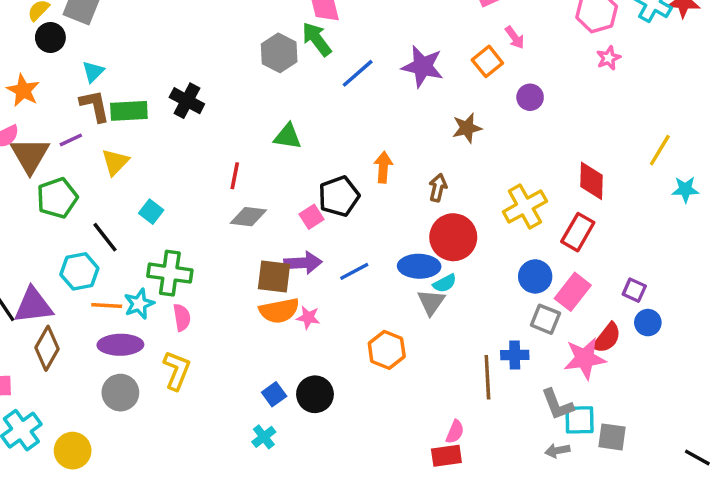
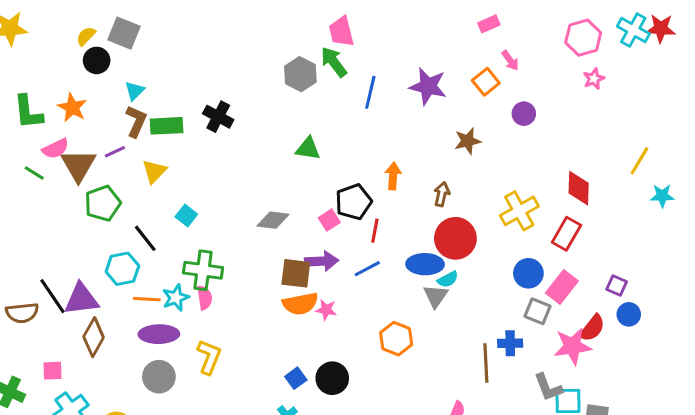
blue line: (358, 73) -> (370, 92), turned -36
brown L-shape: (95, 106) -> (136, 121), turned 36
red line: (235, 176) -> (375, 231), moved
pink semicircle: (182, 317) -> (205, 298), moved

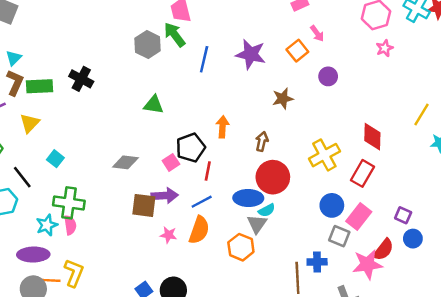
orange line: (147, 299) -> (49, 280), moved
orange semicircle: (300, 304) -> (199, 230), moved, turned -60
orange hexagon: (396, 339) -> (241, 247), moved

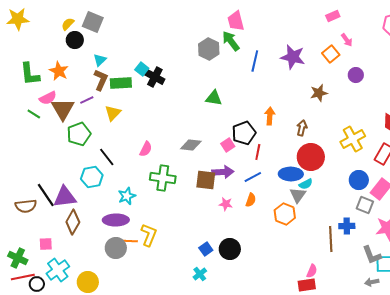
cyan square: (55, 159) -> (142, 69), moved
green cross: (69, 203) -> (163, 178), moved
pink semicircle: (70, 225) -> (146, 149), moved, turned 35
orange semicircle: (199, 230) -> (251, 200), size x0.6

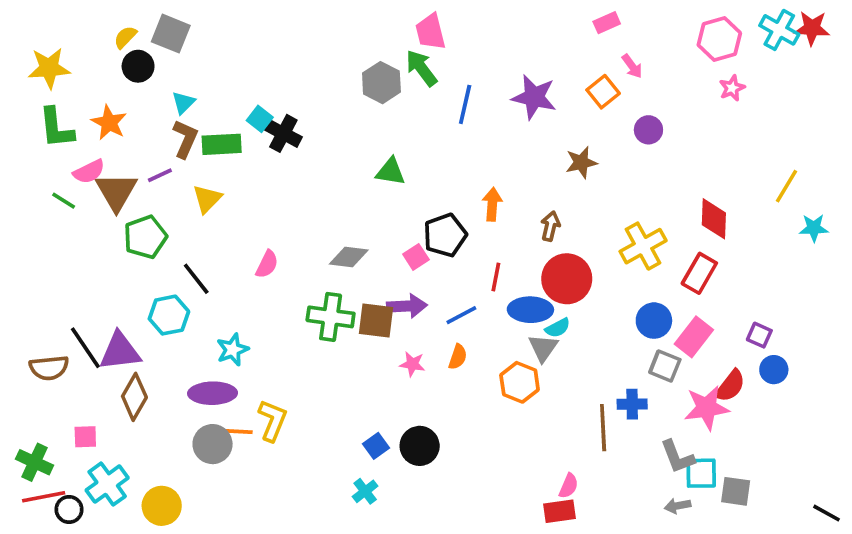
yellow star: (18, 19) -> (49, 68), moved
red line: (258, 152) -> (496, 277), moved
green cross: (163, 178) -> (331, 317), moved

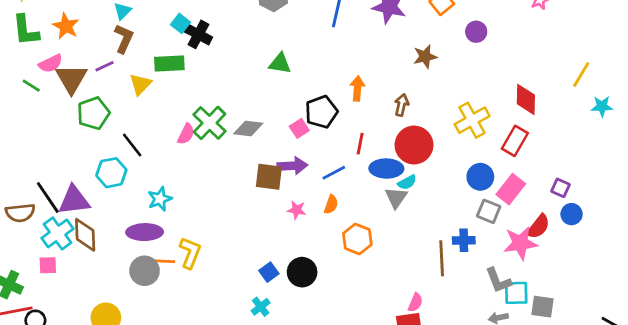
green rectangle: (222, 144) -> (169, 63), moved
green cross: (331, 317) -> (209, 123), moved, turned 36
orange hexagon: (520, 382) -> (357, 239), moved
brown diamond: (134, 397) -> (85, 235), turned -32
cyan cross: (107, 484) -> (57, 233), moved

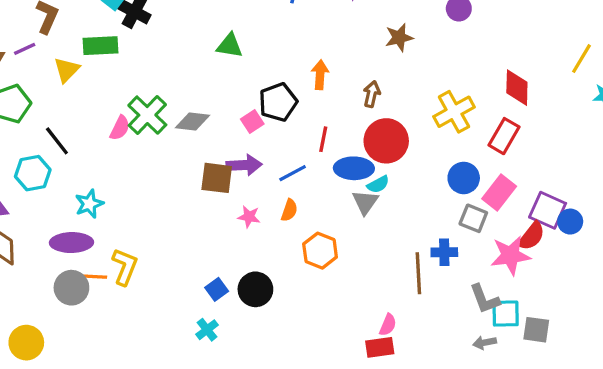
purple square: (560, 188) -> (548, 210), moved, size x1.6

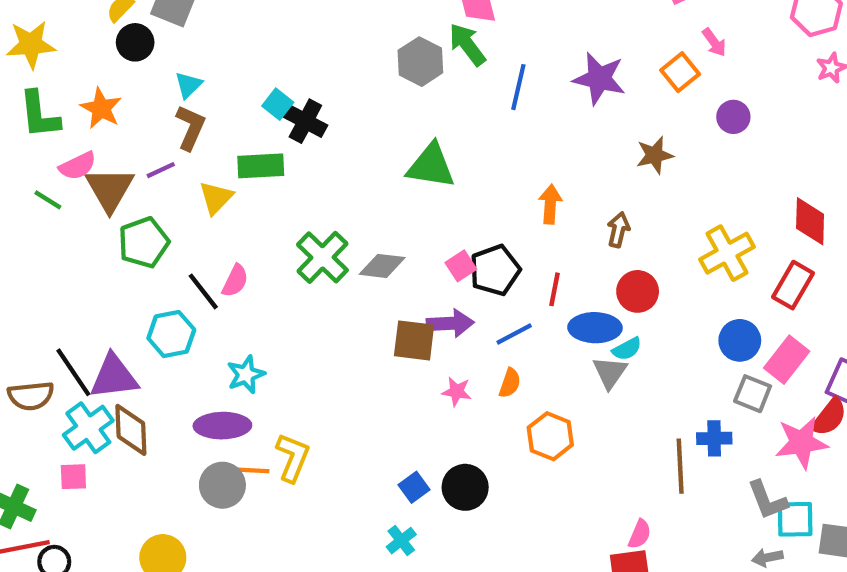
green triangle: (230, 46) -> (431, 166), size x1.4
black pentagon: (278, 102) -> (495, 270), moved
pink semicircle: (120, 128) -> (235, 281), moved
red circle: (386, 141) -> (638, 291), size x0.7

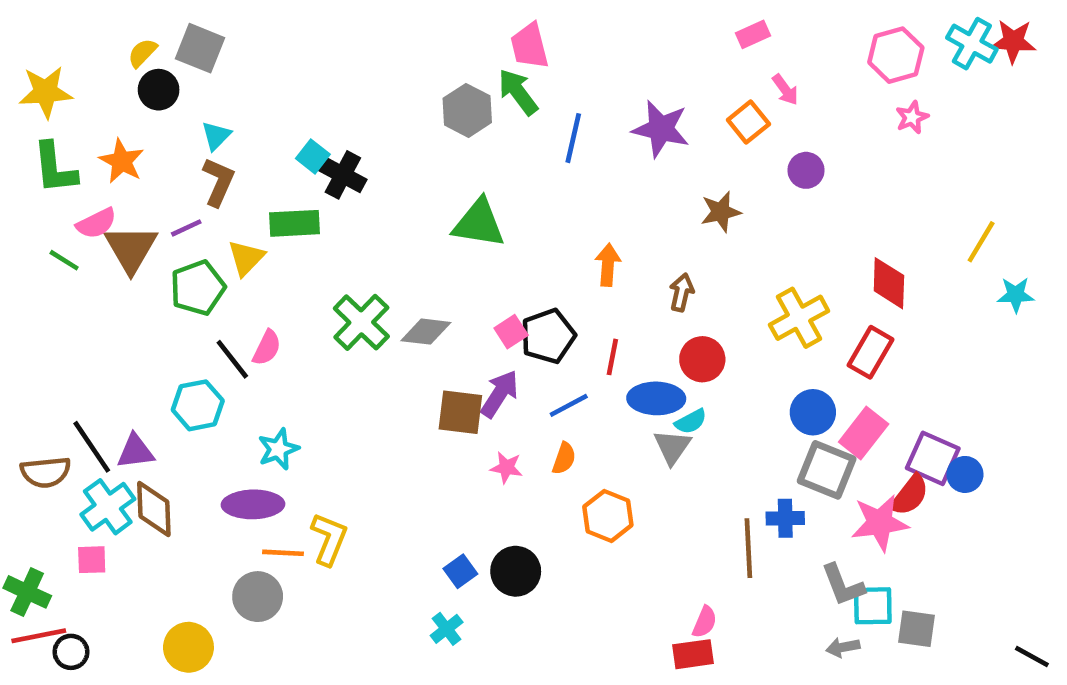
green pentagon: (144, 242) -> (198, 288), moved
purple arrow: (450, 323) -> (500, 394), turned -54
purple triangle: (114, 377) -> (135, 451), size x0.7
gray square: (753, 394) -> (827, 470), size x1.4
gray circle: (222, 485) -> (258, 597), moved

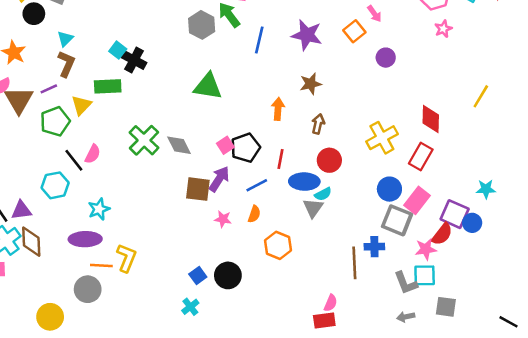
brown star: (721, 212) -> (311, 84), moved
cyan star: (1016, 295) -> (486, 189), moved
gray diamond: (426, 332) -> (179, 145), turned 56
pink star: (880, 523) -> (426, 249), size x0.7
cyan square: (873, 606) -> (425, 275), moved

